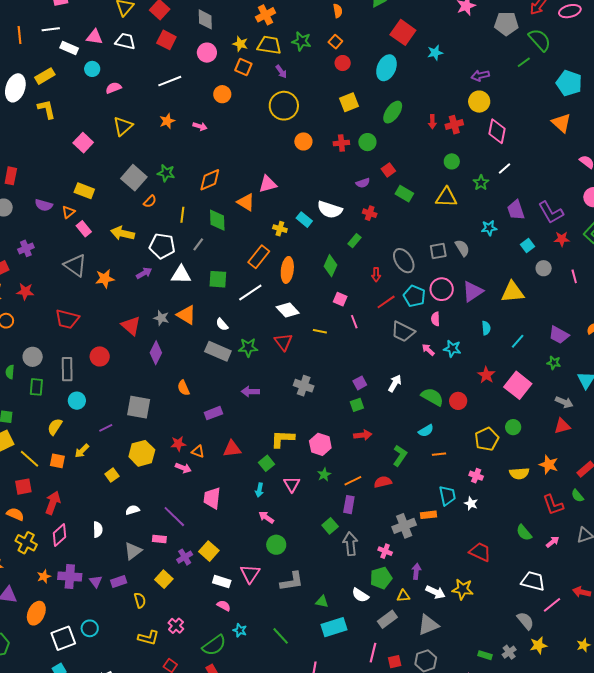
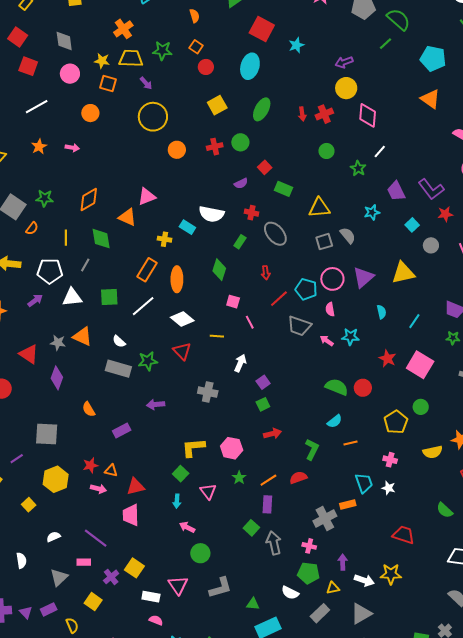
yellow triangle: (446, 197) -> (319, 208), moved
gray ellipse: (404, 261) -> (275, 234), moved
white arrow: (395, 383) -> (240, 363), moved
red triangle: (232, 449) -> (135, 487), moved
green pentagon: (381, 578) -> (308, 573), turned 30

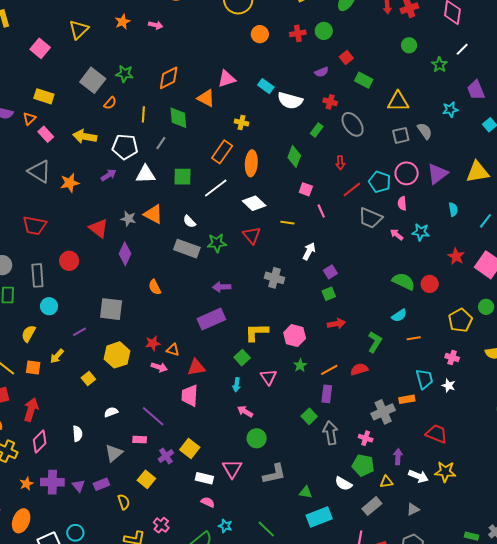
cyan rectangle: (187, 227) -> (266, 86), moved
purple rectangle: (122, 431) -> (211, 319), moved, size x1.5
red trapezoid: (404, 535) -> (437, 434), moved
gray triangle: (361, 614) -> (413, 509), size x0.6

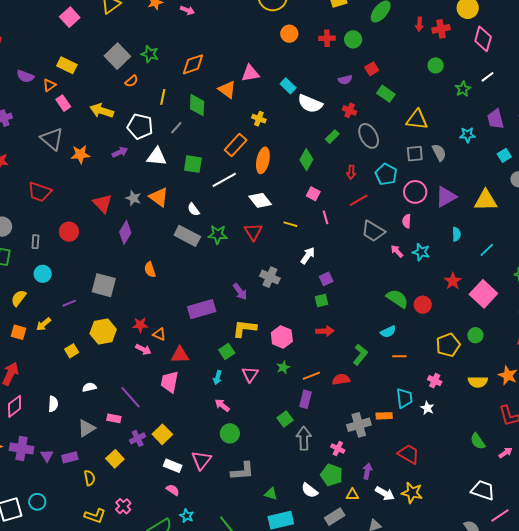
cyan pentagon: (380, 182) -> (386, 174), moved
gray rectangle: (37, 275) -> (35, 242), size x0.6
purple arrow: (222, 287) -> (240, 292), moved, turned -132

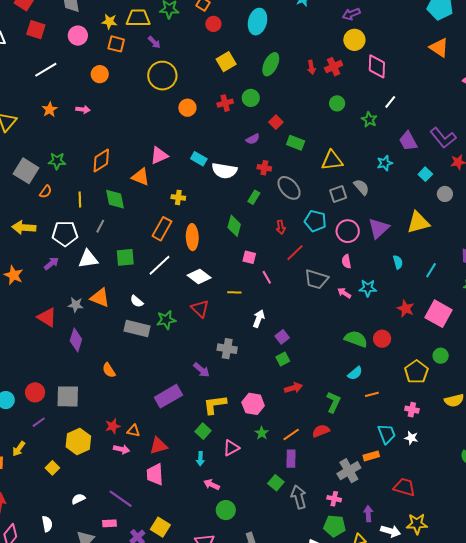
orange star: (80, 154) -> (14, 275), turned -30
red circle: (69, 232) -> (35, 392), moved
pink triangle: (250, 374) -> (231, 448), turned 42

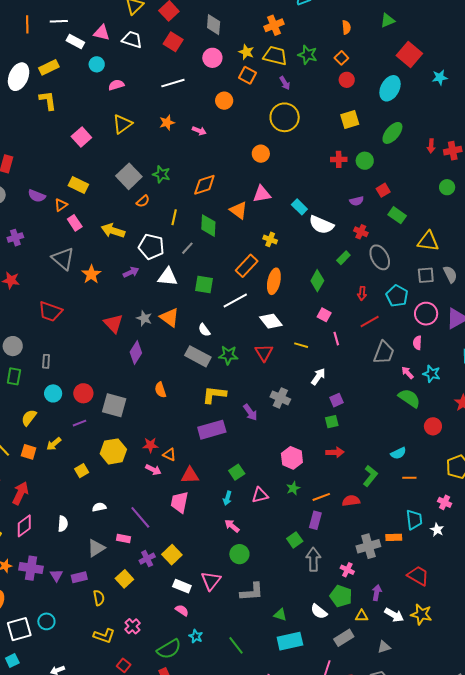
orange circle: (187, 108) -> (261, 154), moved
gray trapezoid: (316, 279) -> (384, 353), turned -100
green semicircle: (356, 339) -> (409, 398), moved
yellow L-shape: (215, 405) -> (214, 395), moved

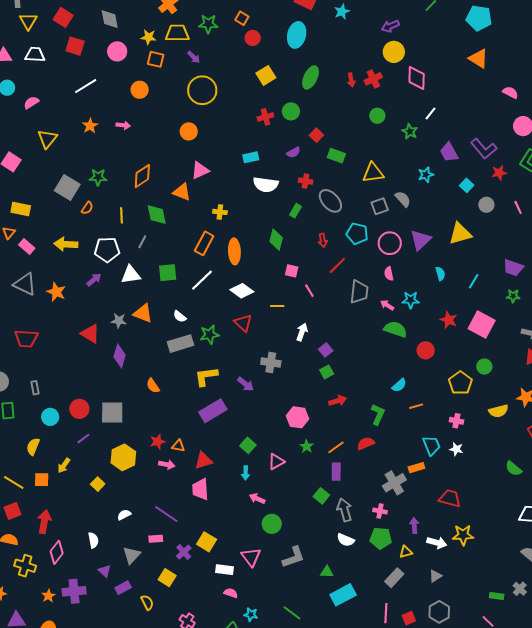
cyan rectangle: (299, 207) -> (251, 157), moved, turned -42
gray rectangle: (198, 356) -> (180, 344), turned -30
purple triangle: (56, 575) -> (105, 571), moved
white semicircle: (319, 612) -> (346, 540), moved

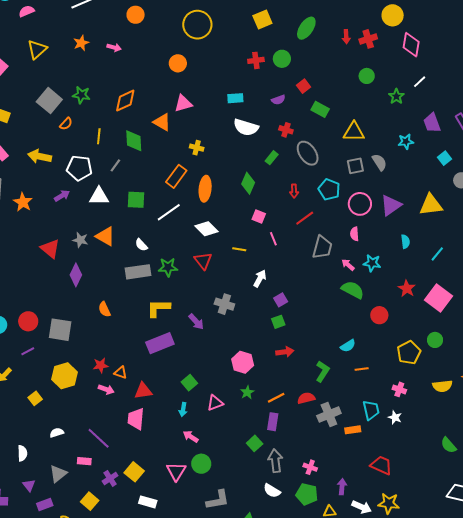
gray cross: (394, 483) -> (329, 414), moved
pink triangle: (251, 557) -> (176, 471), moved

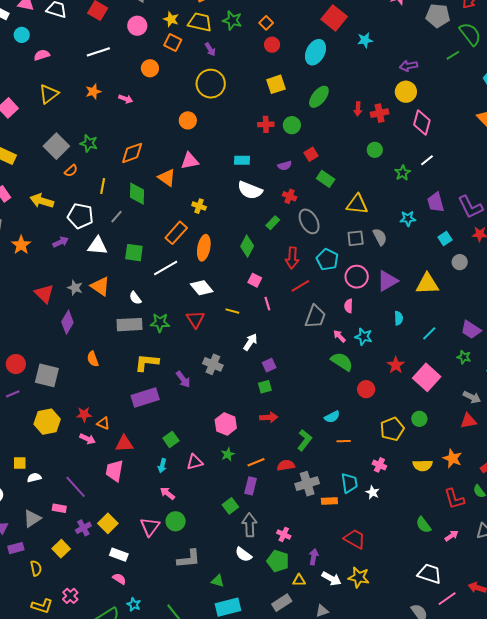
red arrow: (294, 191) -> (292, 258), size x1.5
yellow square: (35, 398) -> (20, 463), moved, turned 32

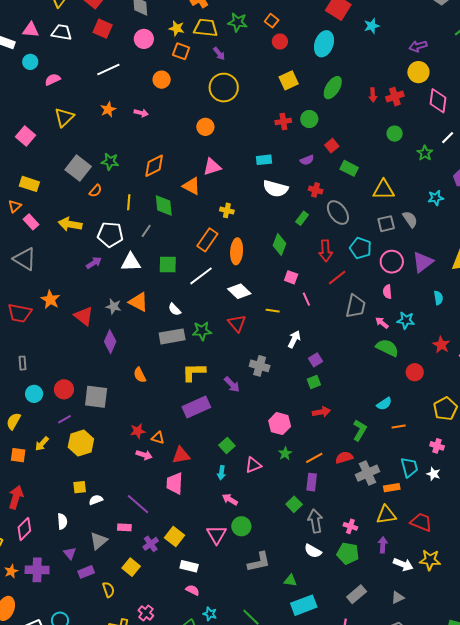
orange star: (21, 245) -> (50, 300), moved
yellow hexagon: (47, 422) -> (81, 443), moved
yellow triangle: (299, 580) -> (386, 515), moved, size x1.5

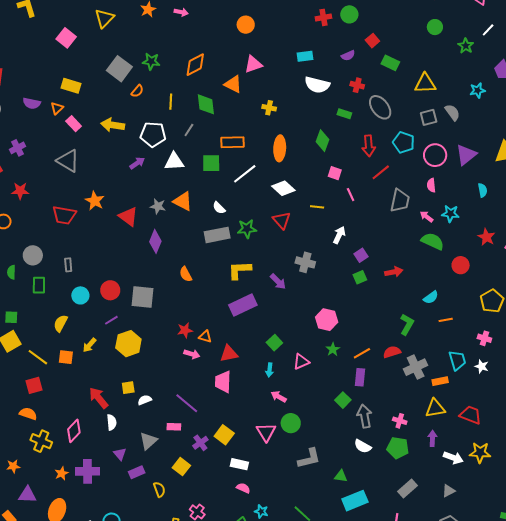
green rectangle: (302, 218) -> (344, 114), turned 72
orange rectangle: (207, 240) -> (232, 142), moved, turned 55
red arrow: (321, 412) -> (394, 272), moved
red arrow: (16, 497) -> (99, 398), moved, turned -55

